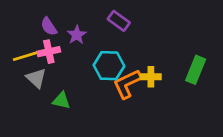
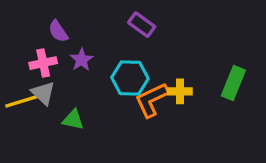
purple star: (77, 35) -> (82, 60), moved
pink cross: (49, 52) -> (43, 63), moved
yellow line: (26, 56) -> (21, 101), moved

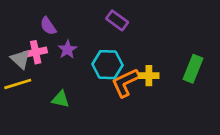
gray triangle: (43, 93) -> (20, 59), moved

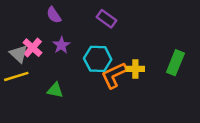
purple semicircle: (48, 26) -> (54, 15), moved
pink cross: (36, 52) -> (32, 48), turned -36

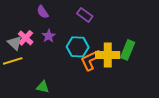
green rectangle: (175, 63) -> (128, 50), moved
yellow cross: (135, 69) -> (108, 55), size x1.6
green triangle: (55, 90) -> (43, 87), moved

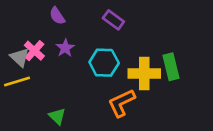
green rectangle: (128, 50) -> (171, 67), turned -36
orange L-shape: (91, 60) -> (121, 103), moved
green triangle: (43, 87) -> (57, 116), turned 32

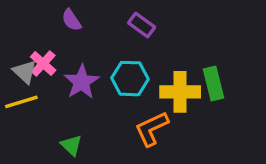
purple star: (65, 48) -> (81, 82), moved, size x1.5

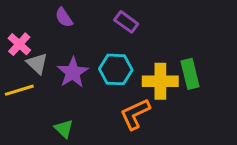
pink cross: (43, 63) -> (19, 44), moved
gray triangle: (25, 72) -> (37, 63), moved

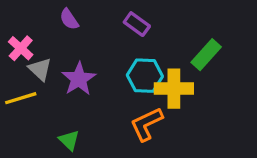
cyan hexagon: (116, 69) -> (145, 76), moved
green rectangle: (190, 74) -> (206, 55), moved, turned 56

